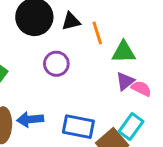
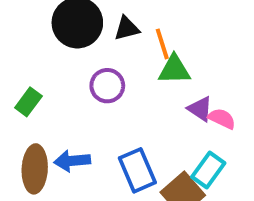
green triangle: (124, 52) -> (174, 70), moved
purple triangle: (125, 81) -> (200, 109), turned -48
blue rectangle: (78, 127) -> (137, 170), turned 56

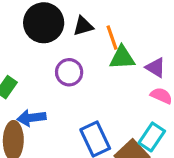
purple triangle: (200, 109) -> (156, 68), moved
blue arrow: (72, 161) -> (31, 118), moved

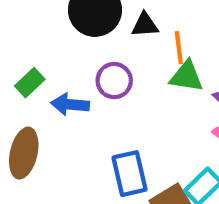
blue arrow: (31, 118) -> (70, 104), moved

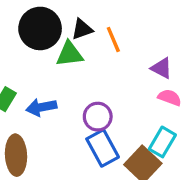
green triangle: (186, 76) -> (70, 54), moved
purple circle: (114, 81) -> (98, 117), moved

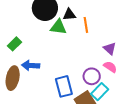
blue arrow: (41, 107) -> (31, 65), moved
purple circle: (98, 117) -> (92, 76), moved

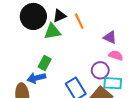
green rectangle: (14, 44) -> (45, 63), moved
cyan rectangle: (100, 92) -> (113, 83), turned 66

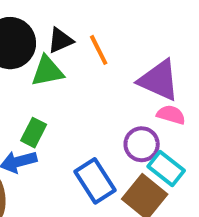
purple triangle: (110, 37) -> (159, 80), size x1.6
cyan rectangle: (113, 83) -> (166, 168), turned 36

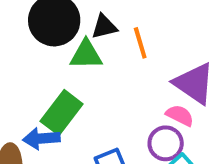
pink semicircle: (171, 115) -> (180, 115), moved
green rectangle: (34, 133) -> (62, 113), size x1.5

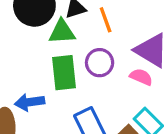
green rectangle: (62, 113) -> (64, 73), moved, turned -40
purple circle: (166, 143) -> (100, 63), moved

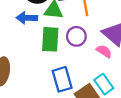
blue arrow: (30, 102) -> (27, 18), moved

